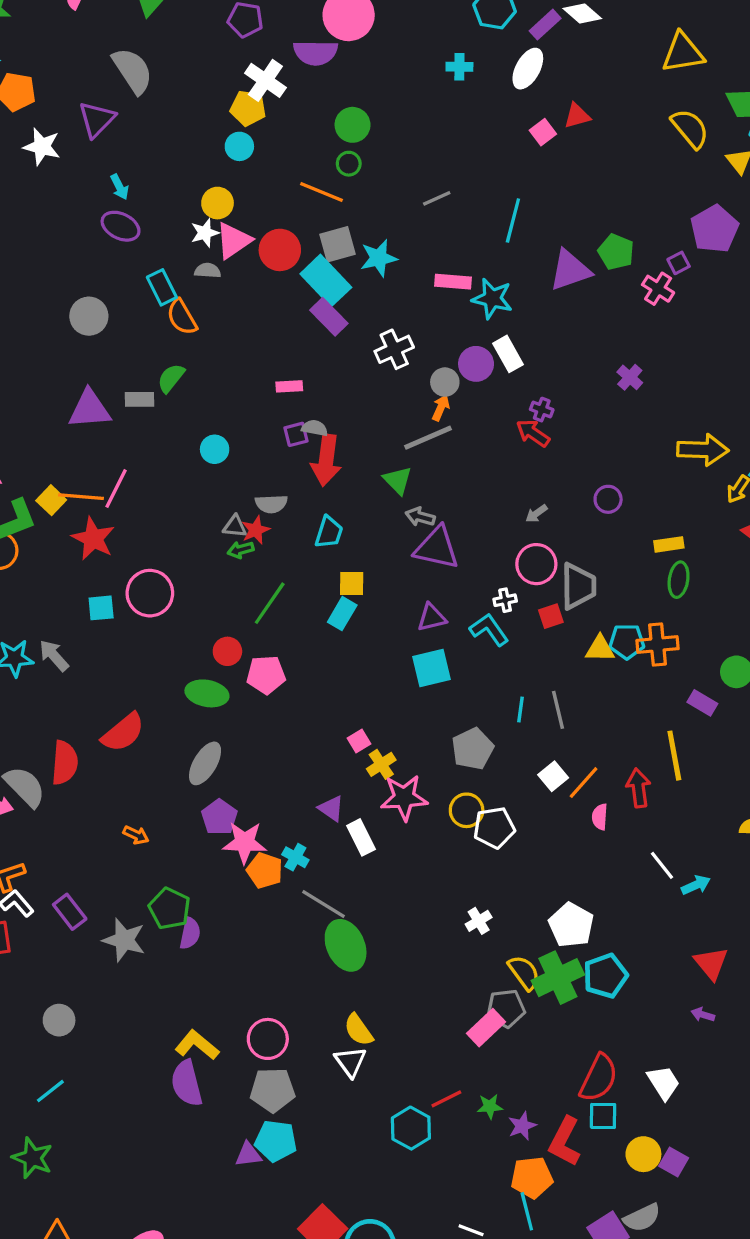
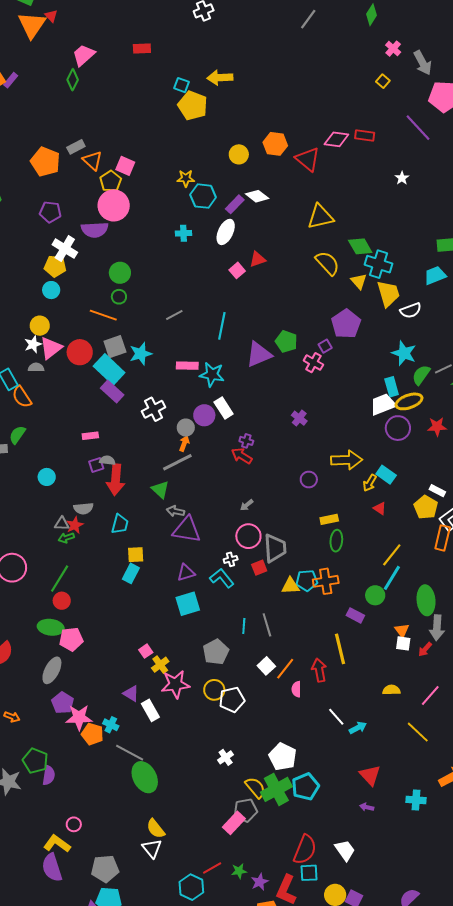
purple circle: (608, 499) -> (309, 480), moved
green line: (270, 603) -> (60, 579), moved
pink pentagon: (266, 675) -> (71, 639), moved
pink circle: (268, 1039) -> (74, 824), moved, size x0.6

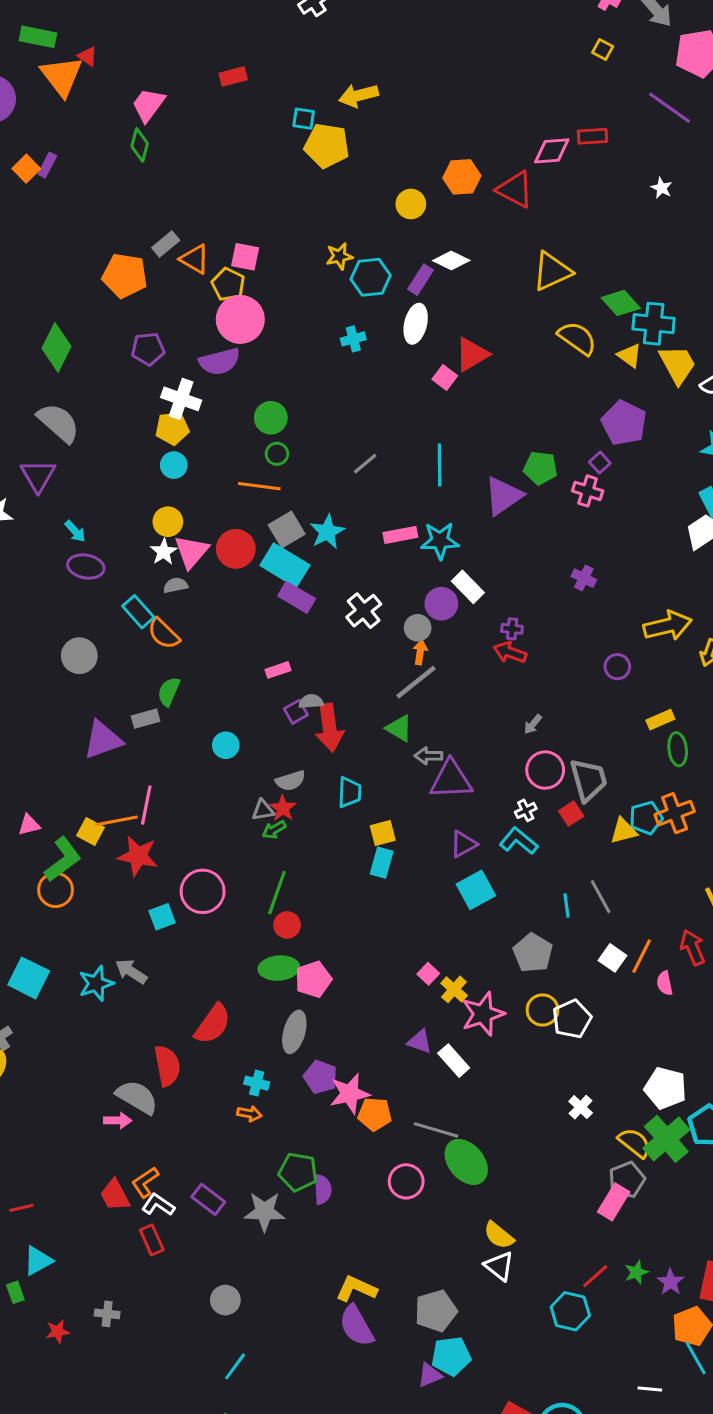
red triangle: (258, 259) -> (472, 354), size x1.4
cyan cross: (111, 725) -> (257, 1083), moved
pink circle: (74, 824) -> (406, 1181), moved, size x1.5

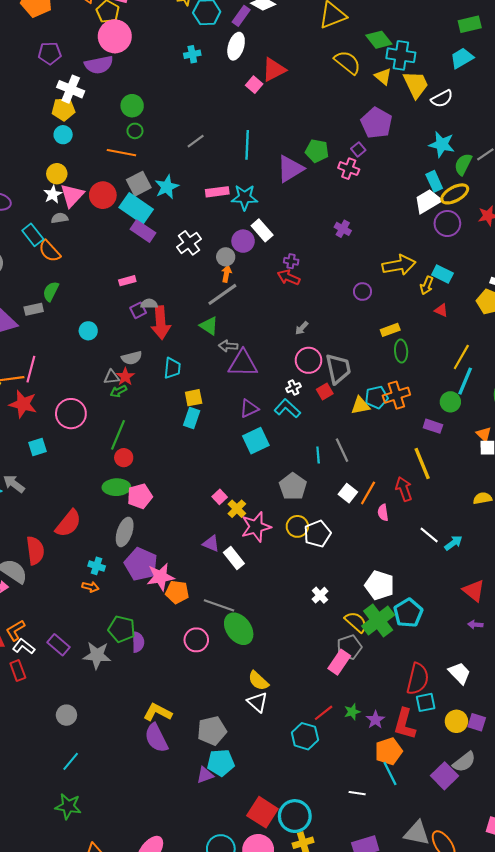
pink circle: (203, 891) -> (71, 414), moved
purple pentagon: (320, 1077) -> (141, 564), size x1.4

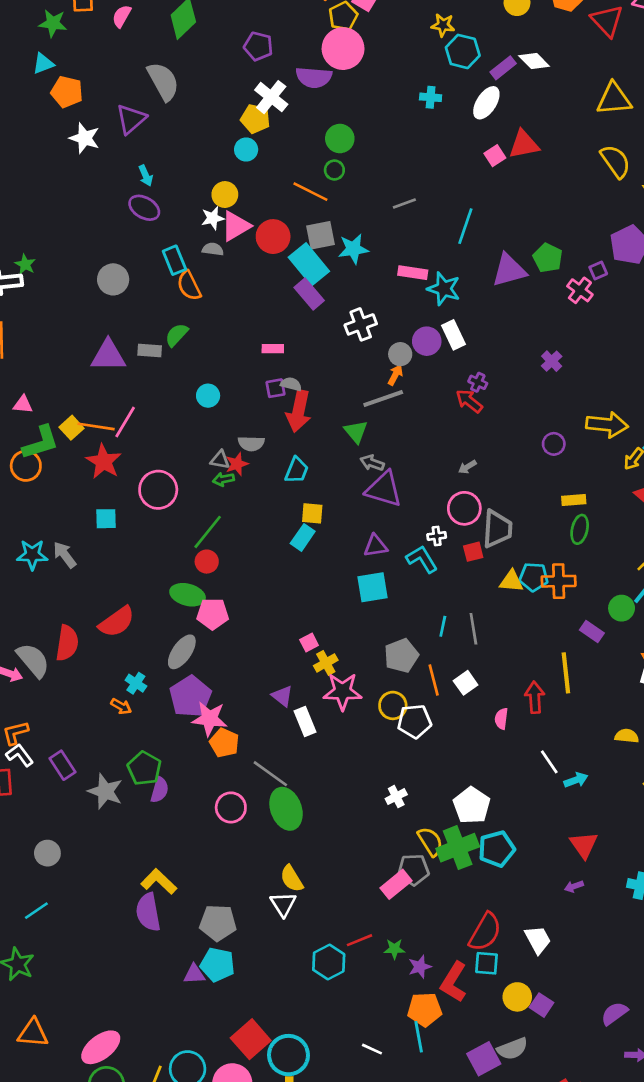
orange line: (368, 493) -> (434, 680), moved, turned -60
purple arrow: (475, 625) -> (574, 886), turned -40

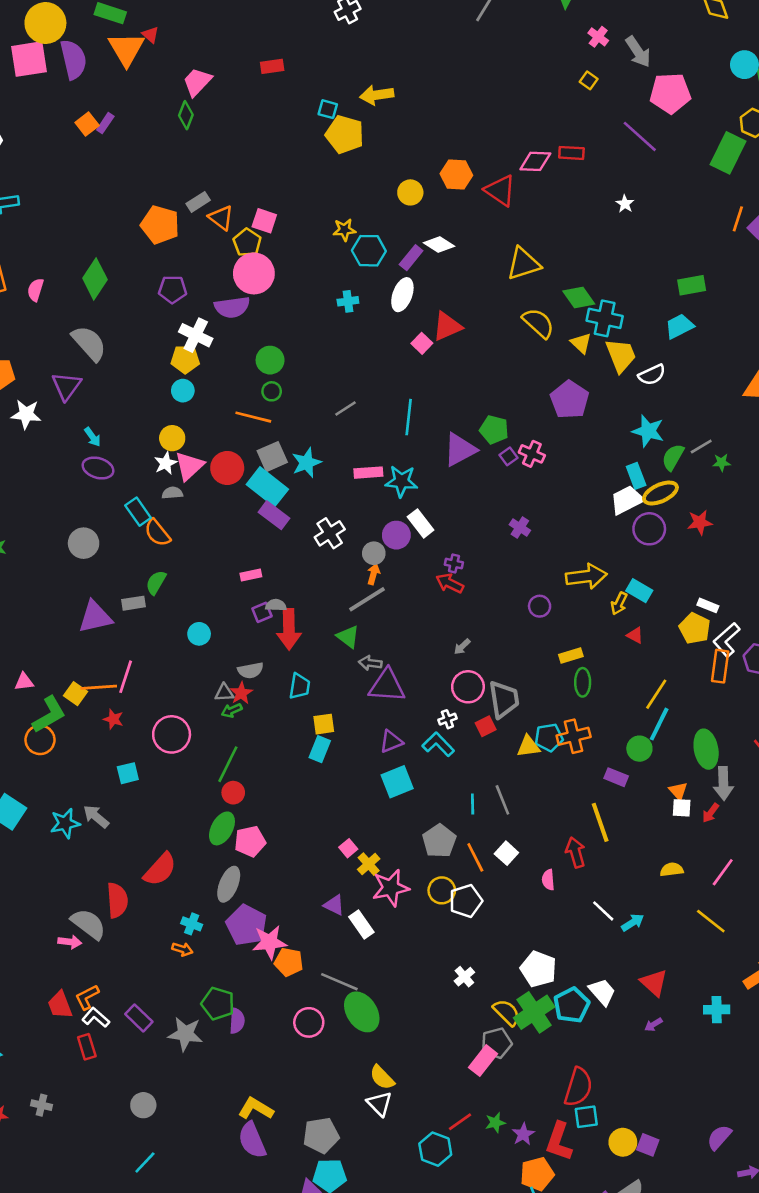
purple square: (598, 270) -> (509, 456), moved
red star: (104, 462) -> (113, 719), size x0.6
green ellipse: (188, 595) -> (222, 828), turned -64
white trapezoid: (538, 940) -> (602, 992), moved

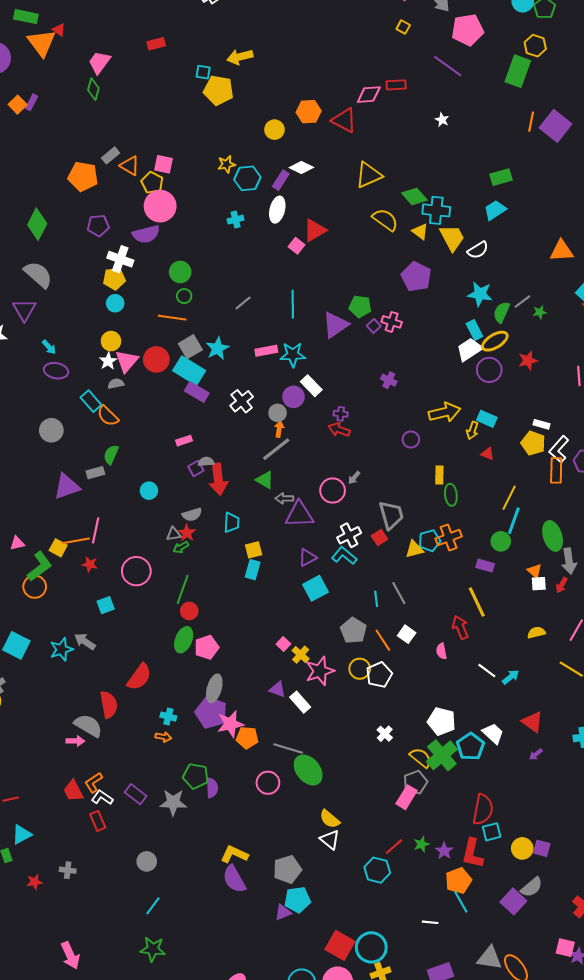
yellow rectangle: (571, 655) -> (439, 475), turned -66
pink circle: (468, 687) -> (333, 490), moved
white cross: (447, 719) -> (349, 535), size x1.6
gray ellipse: (229, 884) -> (214, 688), moved

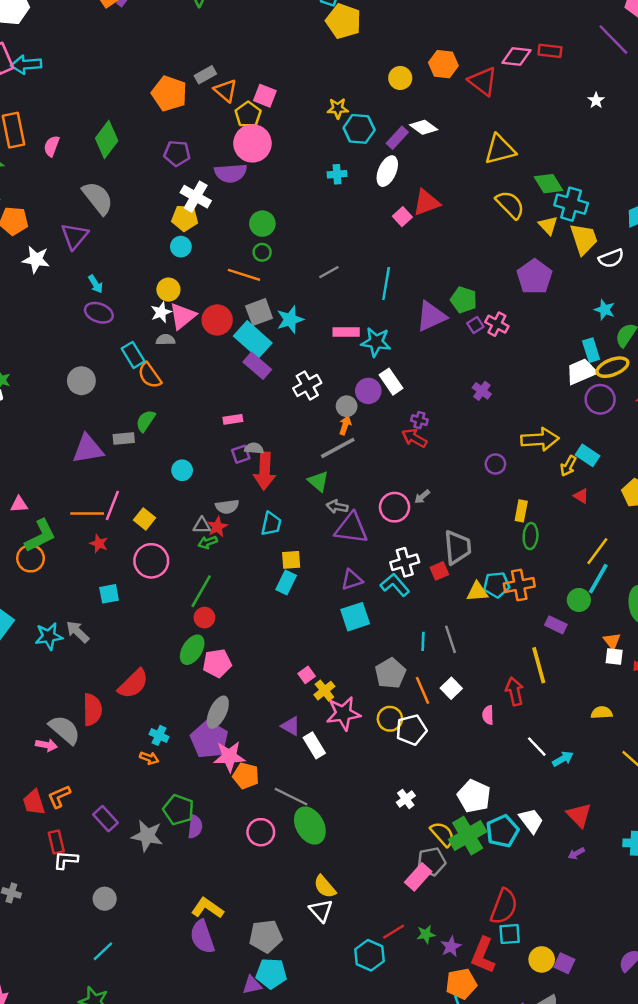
cyan star: (480, 294) -> (605, 310), size x0.7
yellow square: (58, 548) -> (145, 519), moved
white L-shape: (102, 798) -> (66, 860), moved, turned -40

